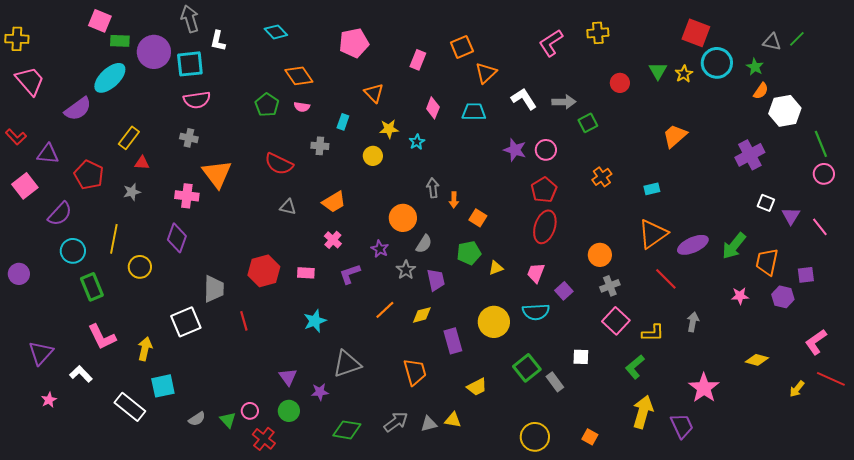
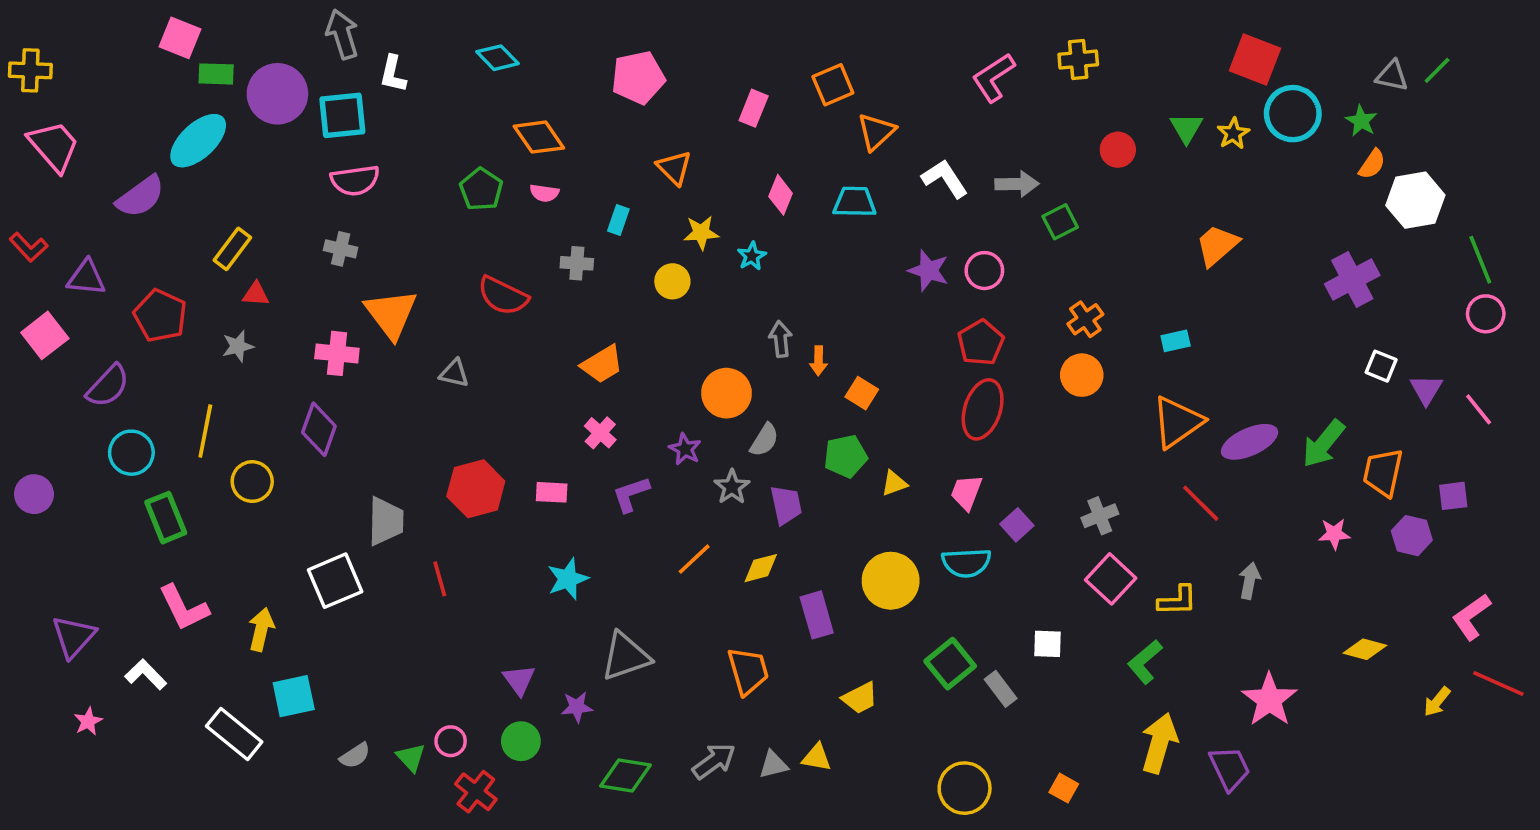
gray triangle: (288, 207) -> (454, 373), moved
orange circle: (600, 255) -> (1082, 375), moved

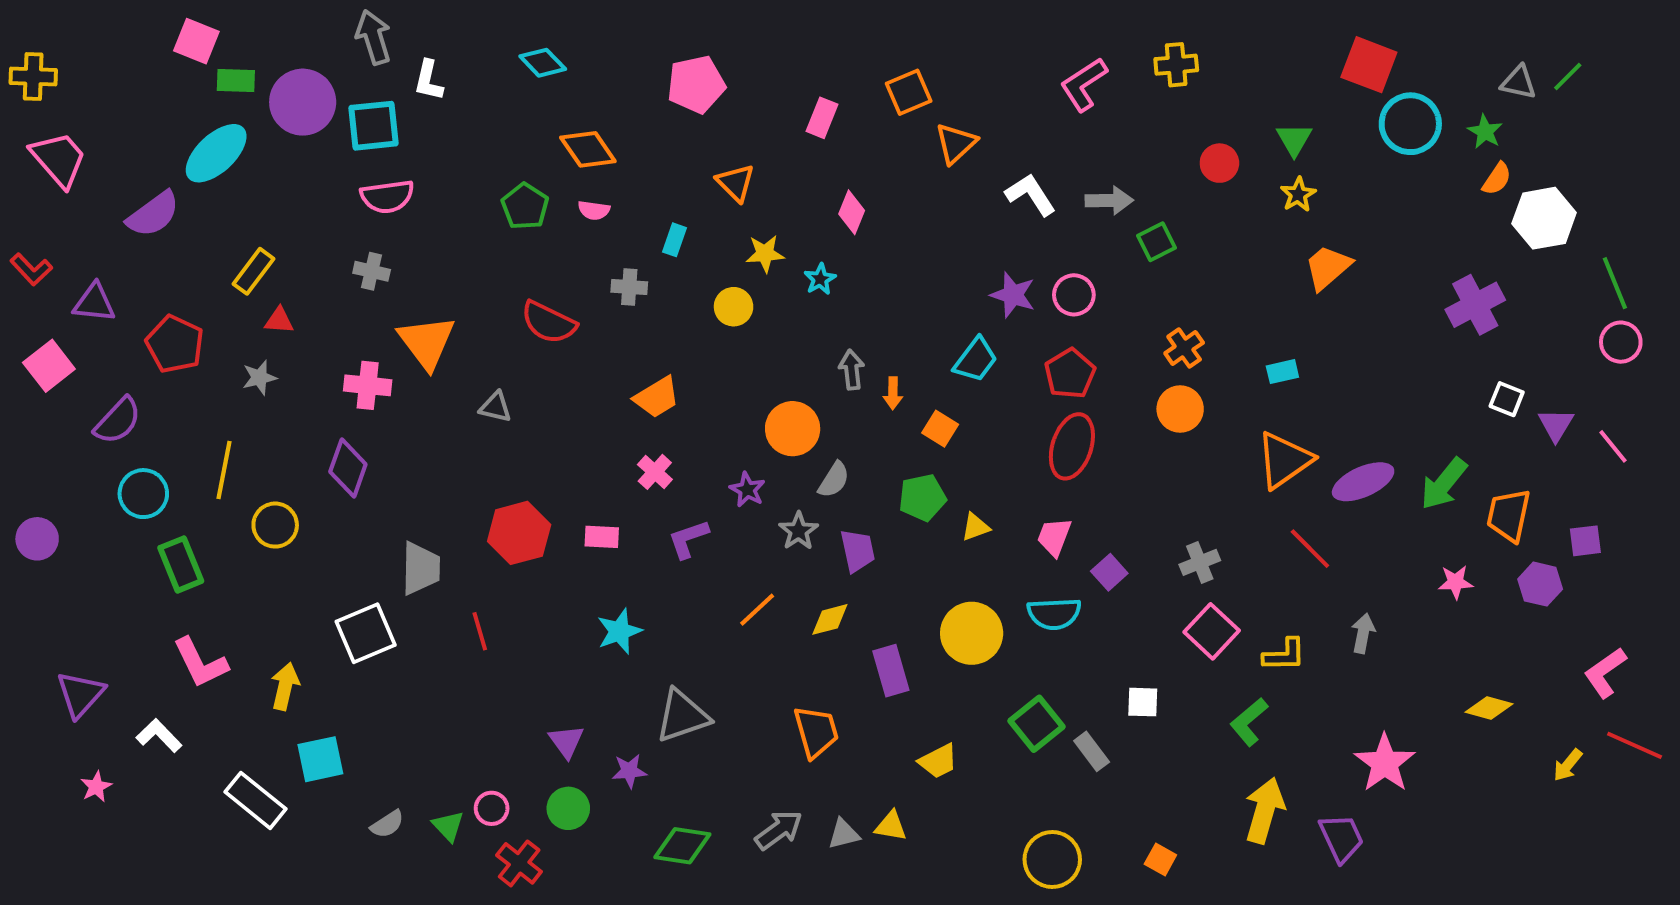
yellow star: (1233, 133) -> (1298, 195), moved
cyan trapezoid: (855, 202) -> (976, 360), moved, turned 126

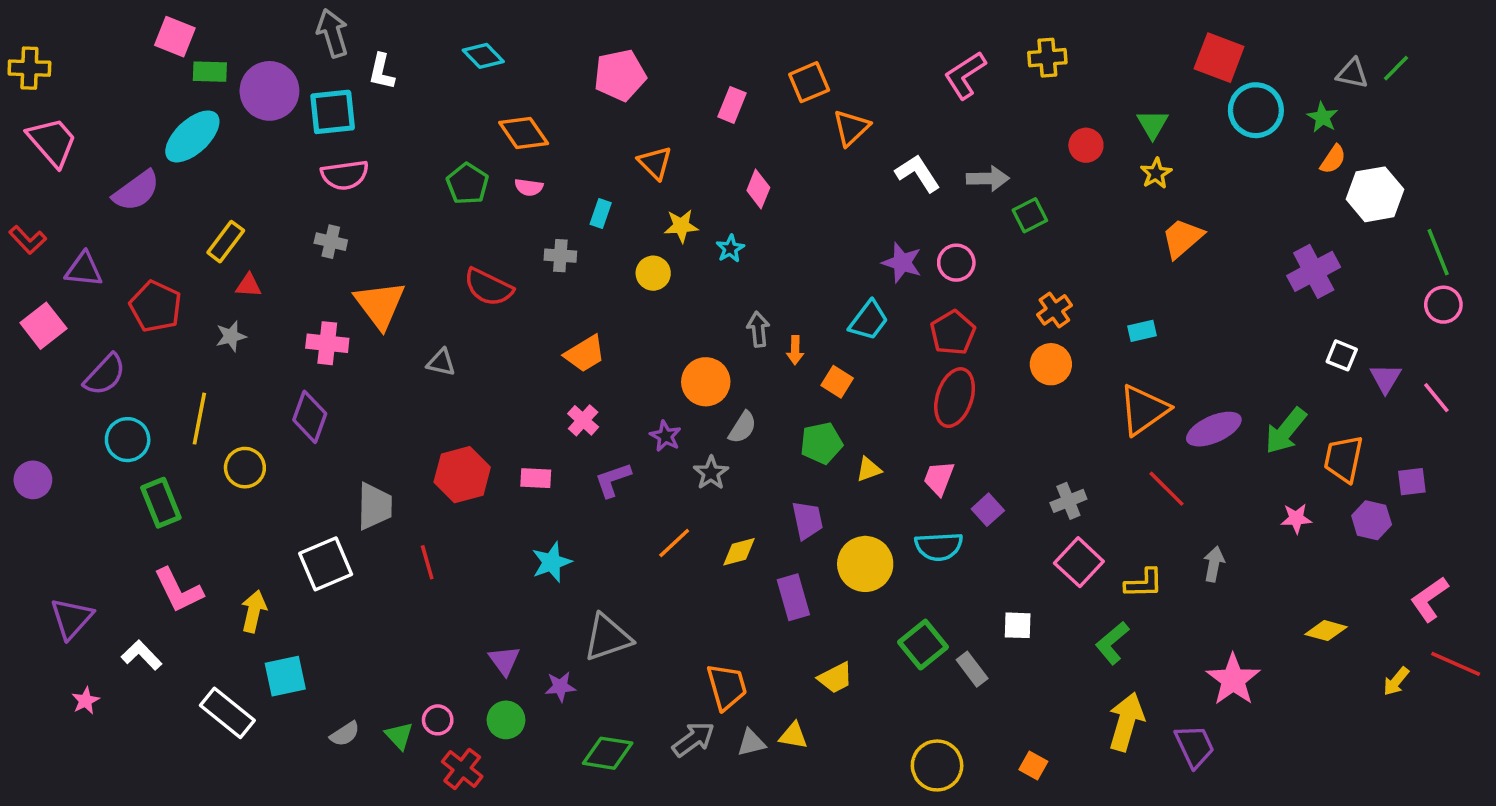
purple trapezoid: (857, 551) -> (807, 520), moved
orange trapezoid: (816, 732) -> (727, 687), moved

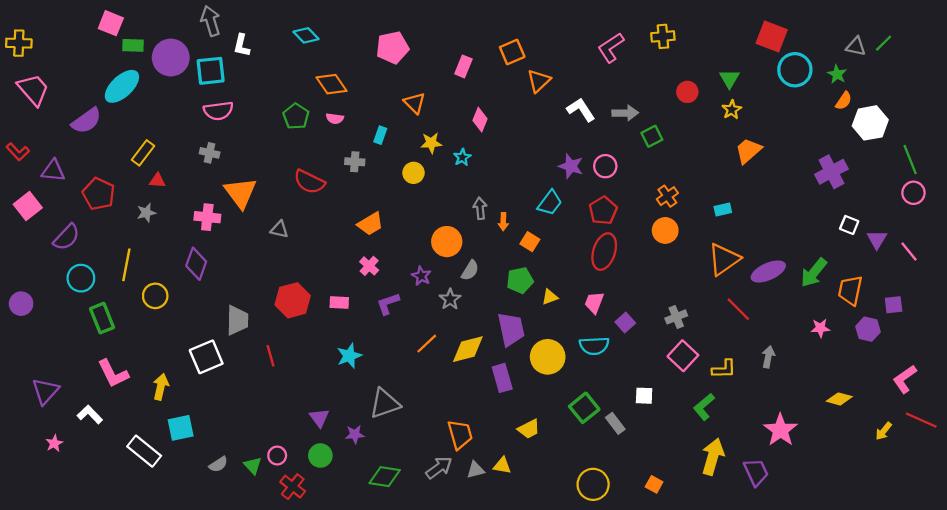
purple trapezoid: (807, 520) -> (511, 329), size x1.4
yellow diamond: (739, 552) -> (468, 349), size x1.5

